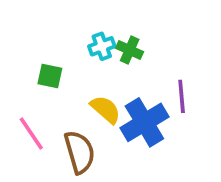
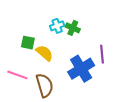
yellow semicircle: (105, 109) -> (45, 53), moved
pink line: (31, 134) -> (17, 75), turned -36

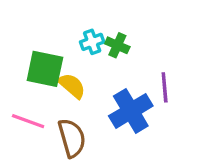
green square: (28, 43) -> (45, 69), size x1.6

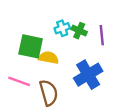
yellow semicircle: (72, 86) -> (49, 58), turned -30
purple line: (165, 87) -> (102, 35), moved

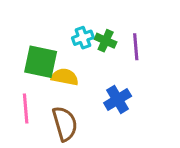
blue cross: (88, 75) -> (118, 100), size x0.7
pink line: (19, 81) -> (26, 109), turned 65

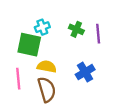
cyan cross: (83, 38) -> (42, 27), moved
yellow semicircle: (65, 77) -> (47, 67), moved

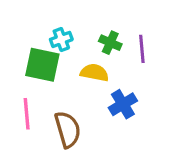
yellow semicircle: (47, 67) -> (94, 73), moved

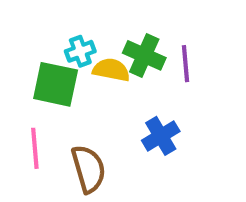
green cross: (110, 43) -> (144, 55), size x1.4
yellow semicircle: (94, 73) -> (111, 70), moved

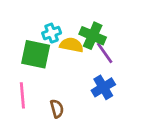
purple line: (186, 64) -> (105, 53), moved, turned -30
brown semicircle: (89, 169) -> (57, 109), size x0.6

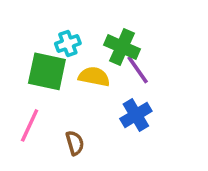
yellow semicircle: (71, 45) -> (94, 77), moved
pink line: (22, 95) -> (30, 125), turned 30

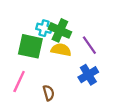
cyan cross: (68, 43) -> (44, 28), turned 35
green cross: (122, 47) -> (60, 30), moved

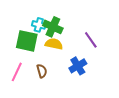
purple line: (89, 45) -> (91, 40), moved
brown semicircle: (49, 93) -> (42, 71), moved

